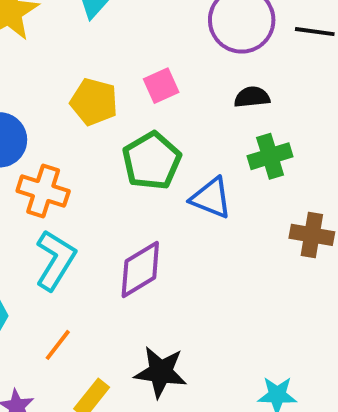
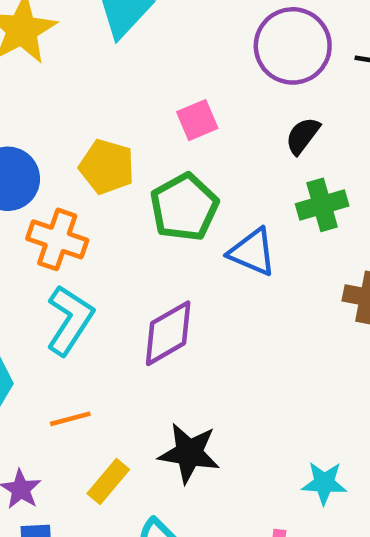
black semicircle: (252, 97) -> (303, 136), turned -48
yellow pentagon: (94, 102) -> (107, 167), moved
orange line: (58, 345) -> (70, 419), turned 36

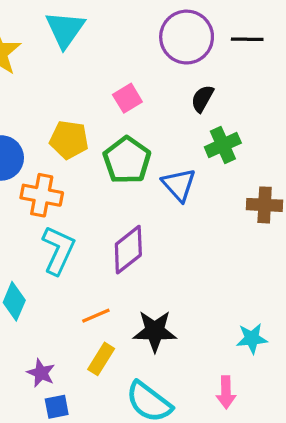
blue triangle: (252, 252) -> (179, 185), turned 33
orange line: (70, 419) -> (96, 316), moved

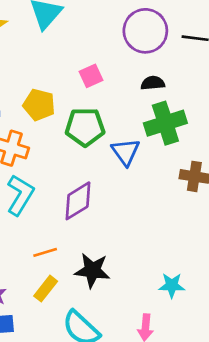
black semicircle: (202, 99) -> (153, 83), turned 50
green cross: (223, 145) -> (165, 123), size x1.4
green pentagon: (127, 160) -> (85, 127), turned 30

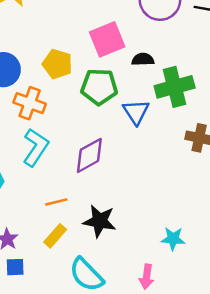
pink square: (91, 76) -> (107, 39), size x1.6
black semicircle: (153, 83) -> (143, 59), moved

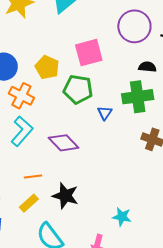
black semicircle: (143, 59) -> (147, 67), moved
blue triangle: (136, 112) -> (105, 113), size x0.7
purple diamond: (89, 155) -> (64, 143), turned 68

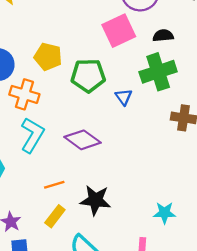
pink square: (89, 53) -> (119, 31), moved

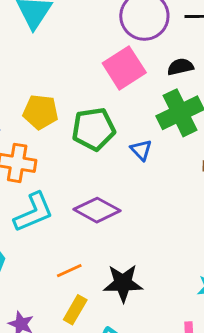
cyan L-shape: (32, 135) -> (34, 212), turned 44

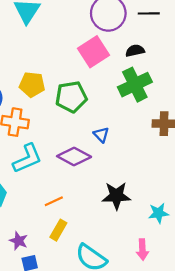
blue triangle: (141, 150) -> (101, 135), moved
black star: (123, 283) -> (116, 196), moved

